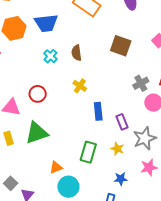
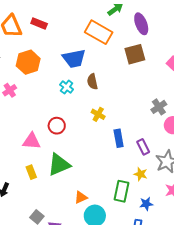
blue trapezoid: (46, 23) -> (74, 59), moved
brown square: (121, 46) -> (135, 54), moved, turned -30
green rectangle: (88, 152) -> (121, 191), moved

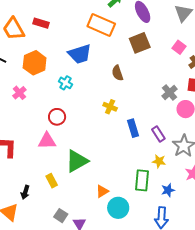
brown semicircle: (92, 82) -> (117, 73), moved
cyan cross: (67, 87) -> (65, 83), moved
red circle: (57, 126) -> (57, 117), moved
yellow rectangle: (31, 172) -> (52, 181), moved

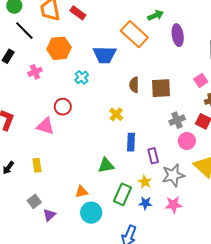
brown square: (140, 43) -> (161, 88), moved
green triangle: (77, 161) -> (106, 165), moved, size x0.7
blue star: (168, 190) -> (145, 203), moved

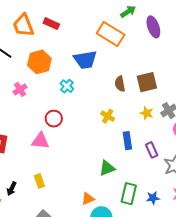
yellow star: (145, 182) -> (147, 113), moved

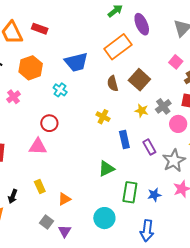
orange rectangle: (111, 34) -> (118, 47), moved, turned -64
brown square: (147, 82) -> (139, 80), turned -30
orange triangle: (88, 199) -> (64, 199), moved

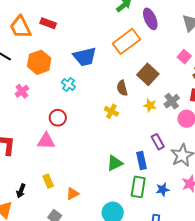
brown semicircle: (113, 83) -> (122, 88), moved
blue rectangle: (124, 140) -> (142, 160), moved

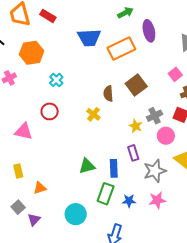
blue trapezoid: (85, 57) -> (89, 38), moved
yellow star: (150, 105) -> (136, 126), moved
red circle: (58, 118) -> (50, 111), moved

